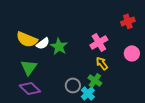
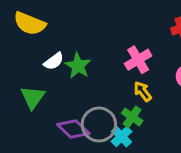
yellow semicircle: (27, 39) -> (30, 24), moved
gray circle: (73, 85) -> (99, 124), size x1.5
purple diamond: (30, 88) -> (73, 129), moved

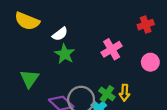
white semicircle: (54, 61) -> (60, 34), moved
yellow arrow: (143, 91) -> (125, 93), moved, turned -140

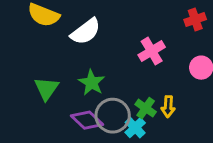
white semicircle: (60, 34) -> (86, 32), size x1.5
green star: (65, 54) -> (92, 83), moved

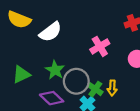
green triangle: (47, 89) -> (21, 75), turned 30
gray circle: (113, 116) -> (76, 81), moved

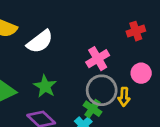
gray circle: (76, 81) -> (102, 90), moved
yellow arrow: (112, 88) -> (124, 97), moved

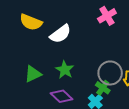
pink cross: (98, 59) -> (107, 16), moved

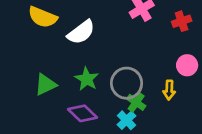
gray circle: (110, 73) -> (127, 83), moved

